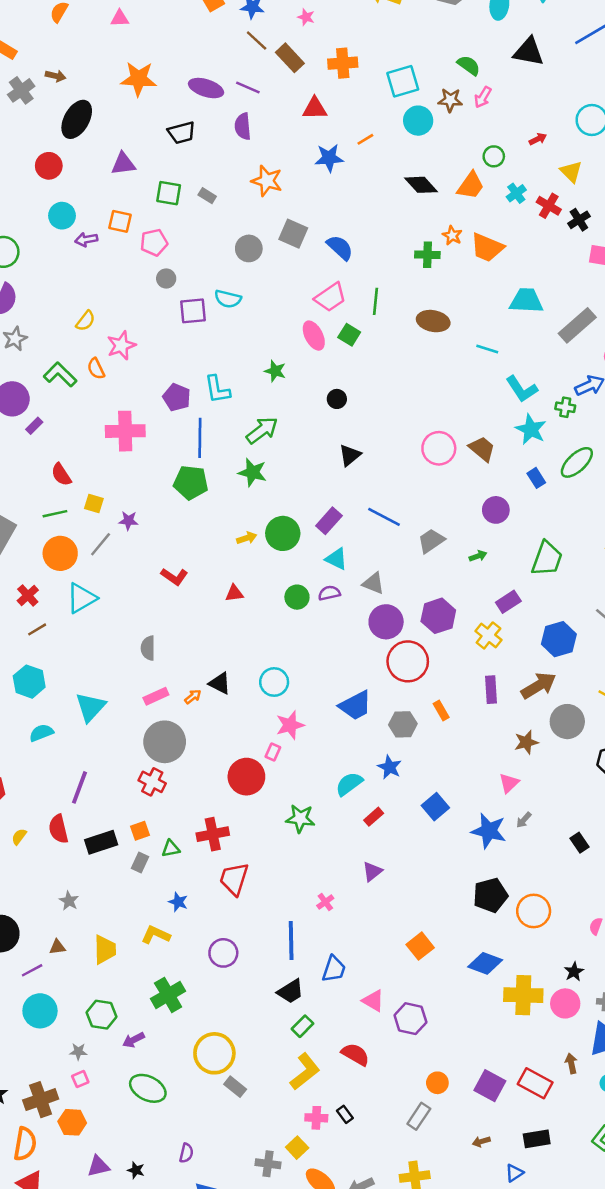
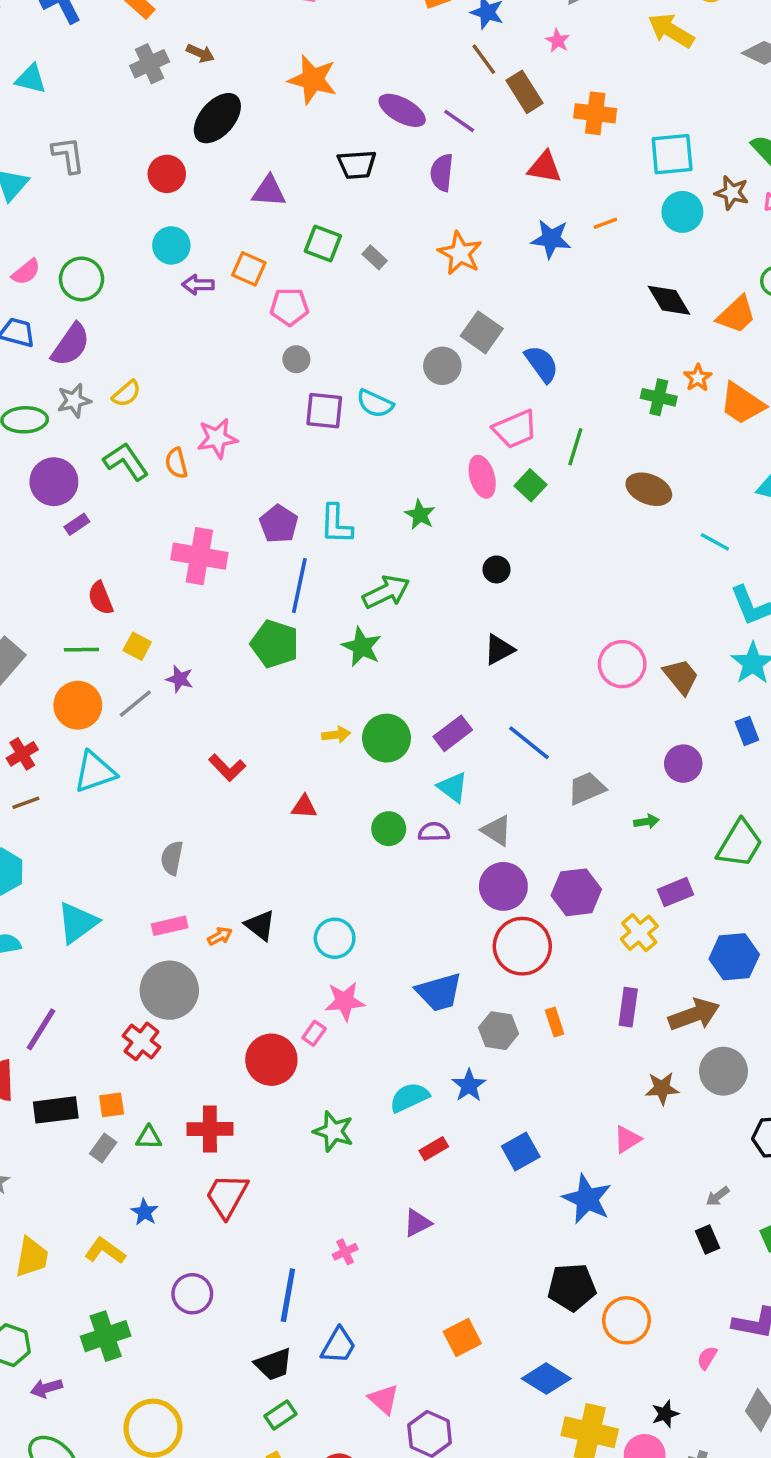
gray circle: (249, 248) -> (442, 366), moved
yellow semicircle: (86, 321) -> (126, 394), moved
gray arrow: (524, 820) -> (718, 1196), moved

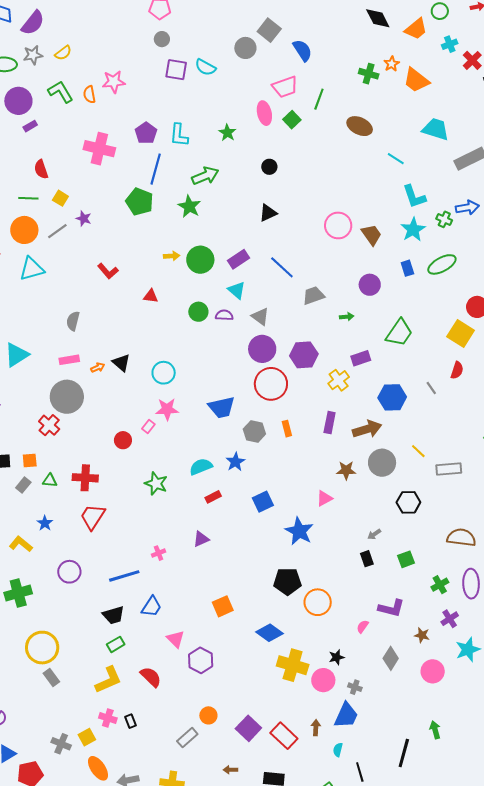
red circle: (271, 1060) -> (123, 440), size x0.6
blue line: (288, 1295) -> (124, 576), turned 60

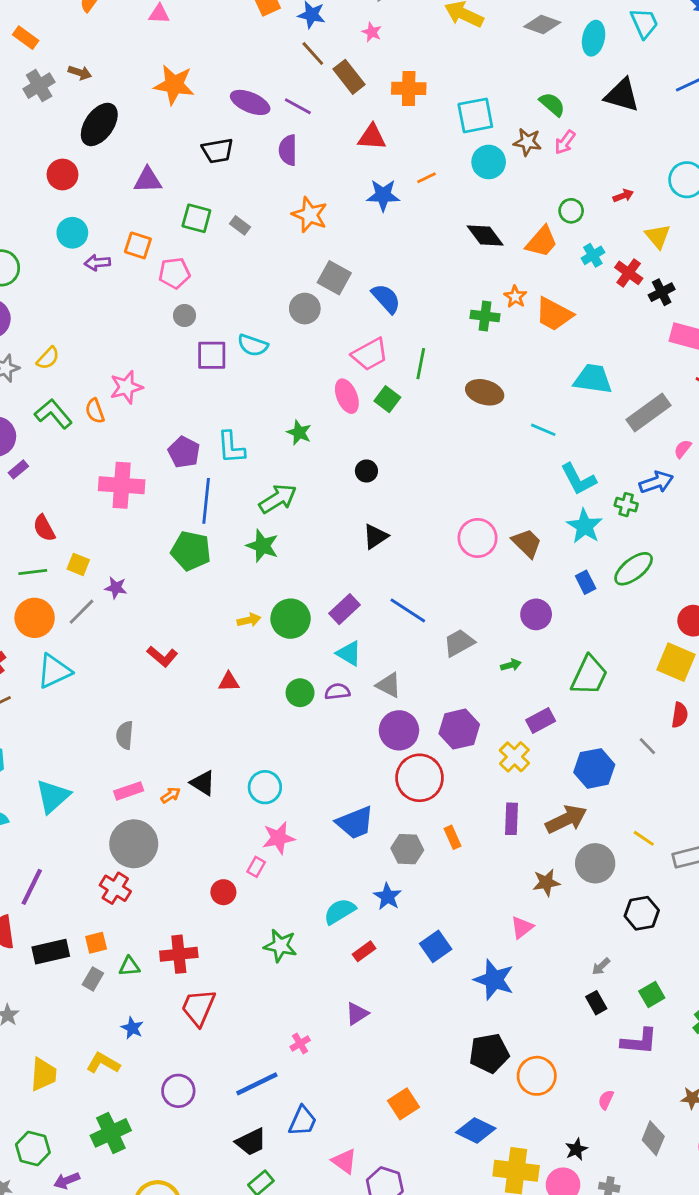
purple L-shape: (391, 608) -> (639, 1041), moved

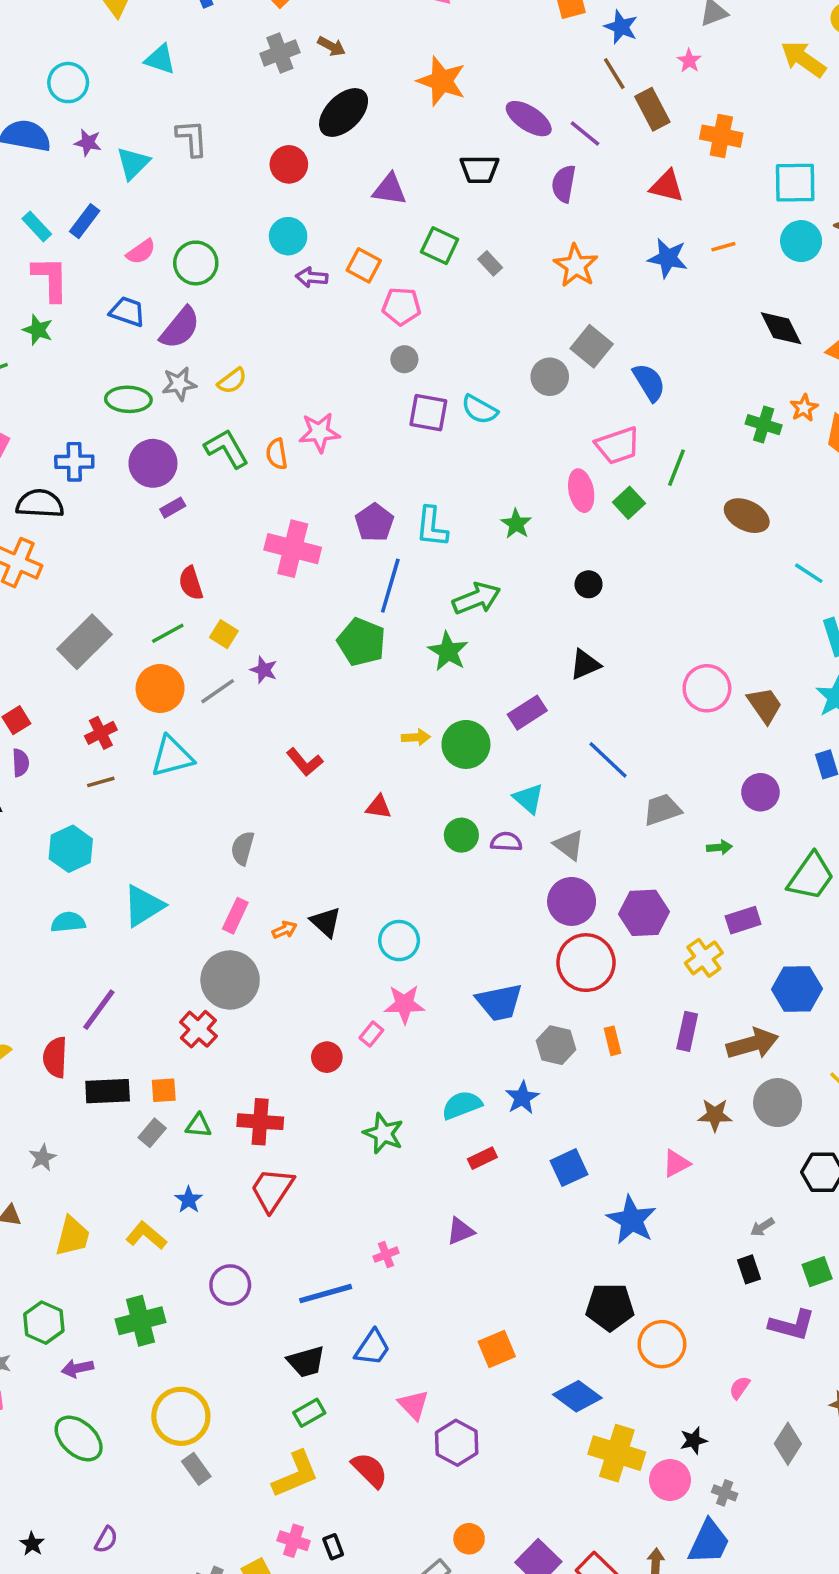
green line: (33, 572) -> (168, 633), turned -32
purple rectangle: (344, 609) -> (527, 713), moved
pink rectangle: (129, 791) -> (235, 916), turned -56

